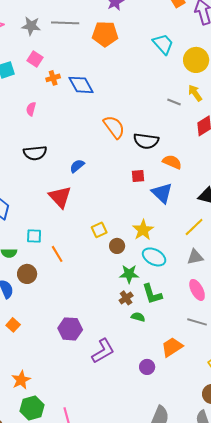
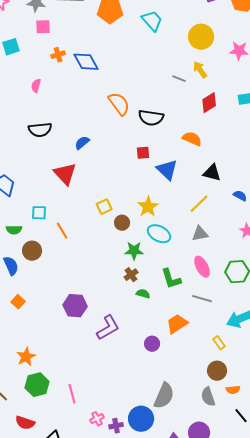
cyan trapezoid: (163, 44) -> (152, 21), moved
pink square: (35, 59) -> (43, 27), moved, turned -35
orange semicircle: (172, 162) -> (192, 139), moved
green L-shape: (152, 294) -> (171, 279), moved

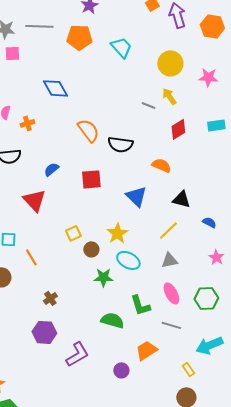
orange cross: (58, 55) -> (27, 123), moved
red square: (143, 153) -> (91, 179), moved, size x1.5
brown cross: (131, 275) -> (50, 298), moved
green semicircle: (143, 294) -> (112, 320), size x1.6

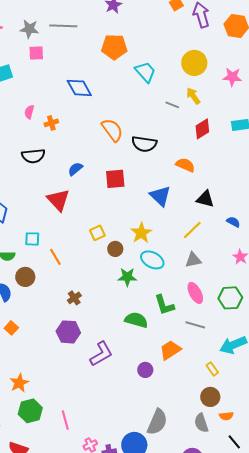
orange pentagon: (79, 37) -> (114, 47), moved
cyan trapezoid: (121, 47) -> (145, 72), moved

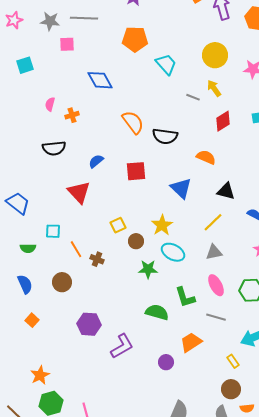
pink square: (36, 53) -> (67, 44), moved
brown circle: (25, 277) -> (62, 282), moved
brown cross: (74, 298) -> (97, 259), moved, turned -32

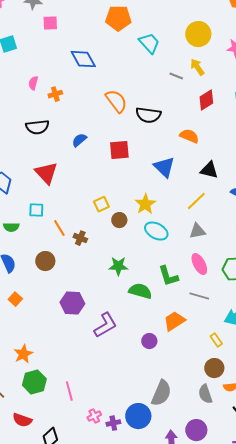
red triangle: (79, 192) -> (46, 173), moved
green star: (148, 269) -> (118, 266), moved

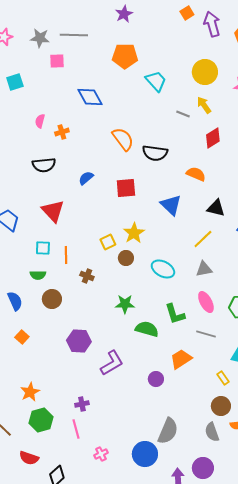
yellow star: (145, 204) -> (134, 233), moved
green semicircle: (11, 227) -> (38, 275), moved
orange line: (59, 228) -> (66, 255), moved, turned 30
purple cross: (113, 423) -> (82, 404), moved

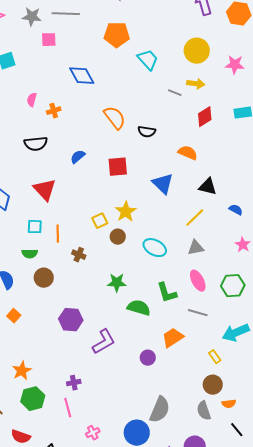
yellow arrow: (204, 105) -> (196, 84), turned 132
black semicircle: (155, 153) -> (147, 132), size x0.7

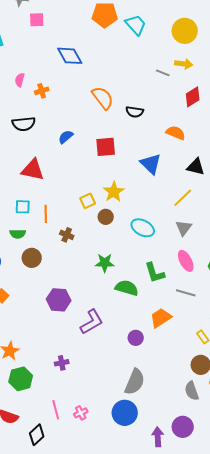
cyan trapezoid: (148, 60) -> (136, 25), moved
red triangle: (45, 190) -> (33, 170), turned -35
gray triangle: (196, 248) -> (184, 228), turned -42
pink line: (68, 408) -> (56, 410), moved
gray semicircle: (160, 410) -> (135, 382), moved

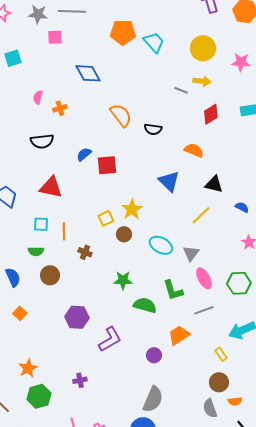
red square: (106, 147) -> (107, 165), moved
gray triangle: (184, 228) -> (191, 253), moved
gray line: (186, 293) -> (204, 310), turned -36

